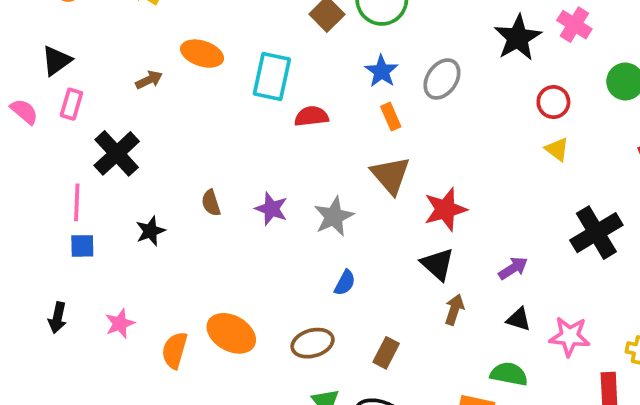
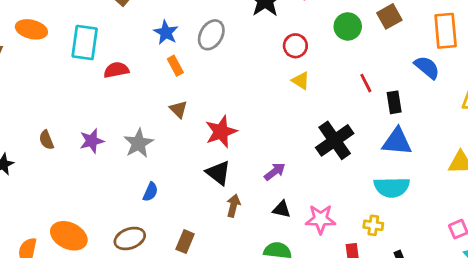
brown triangle: (391, 175) -> (178, 109), size x0.6
purple star: (271, 209) -> (92, 141), turned -30

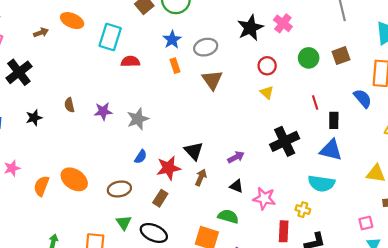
gray ellipse: (211, 35) -> (206, 47), turned 35
brown triangle: (178, 109) -> (212, 80), moved, size x1.5
red star: (221, 132) -> (169, 168), moved

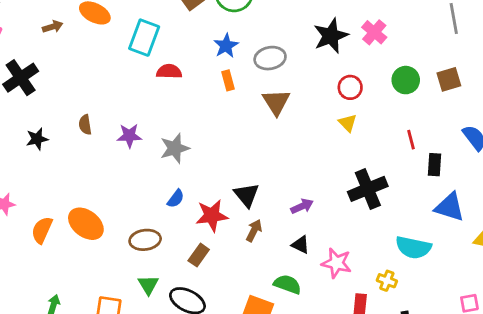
blue triangle: (331, 150) -> (450, 207), moved

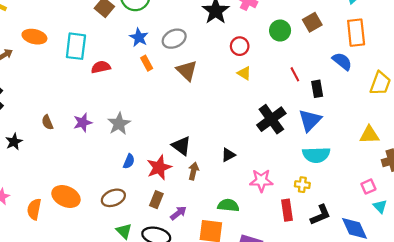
purple arrow: (302, 206) -> (178, 213), moved
blue triangle: (450, 207) -> (310, 120), moved, turned -50
black triangle: (301, 245) -> (228, 155), moved, turned -40

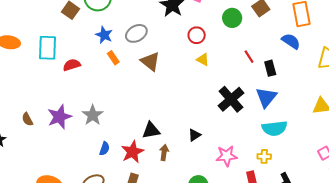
purple star: (83, 123) -> (59, 117), size x1.4
black triangle: (181, 146) -> (151, 130), turned -42

